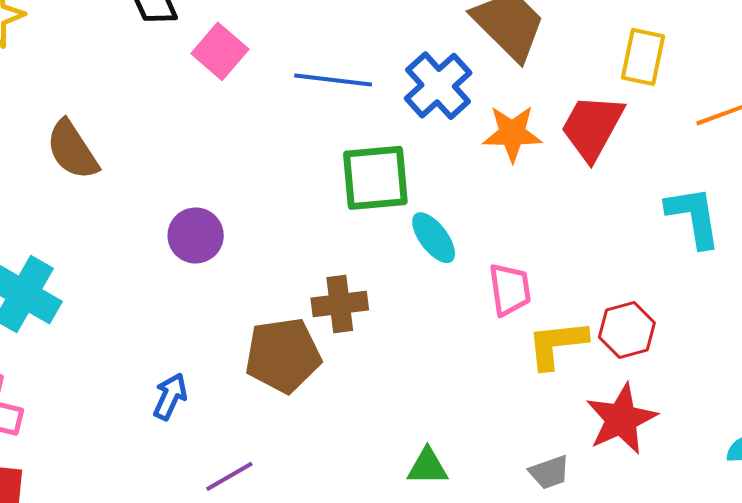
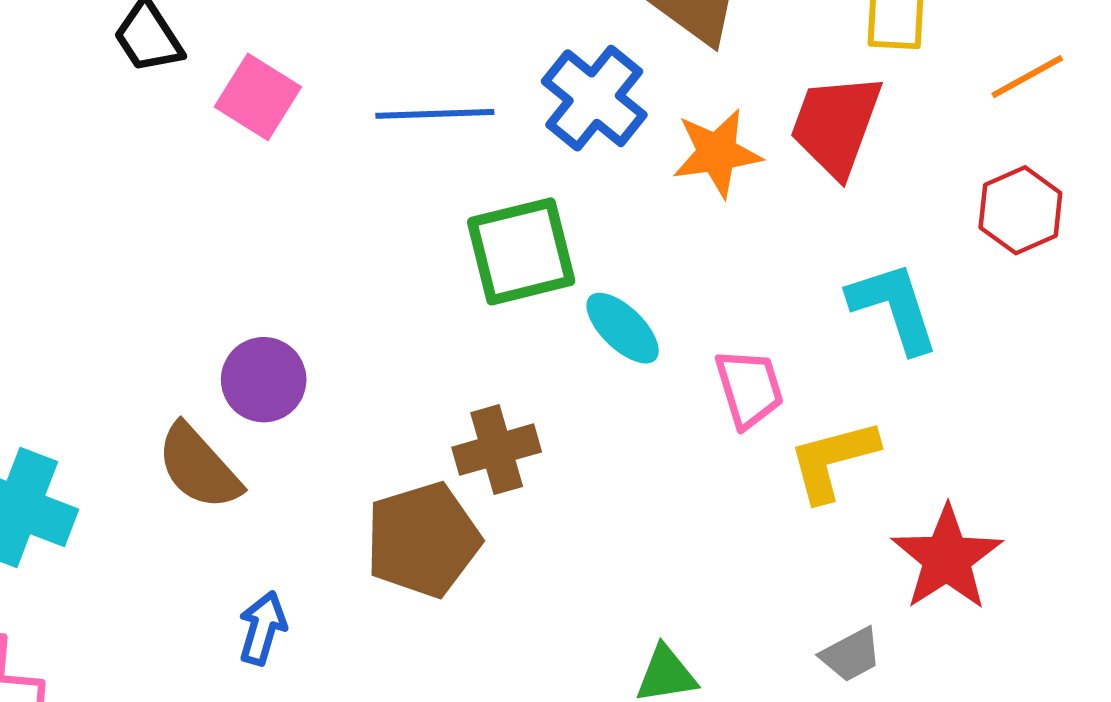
brown semicircle: (72, 150) -> (199, 467), moved
cyan L-shape: (694, 217) -> (894, 307), moved
red hexagon: (627, 330) -> (1020, 210), moved

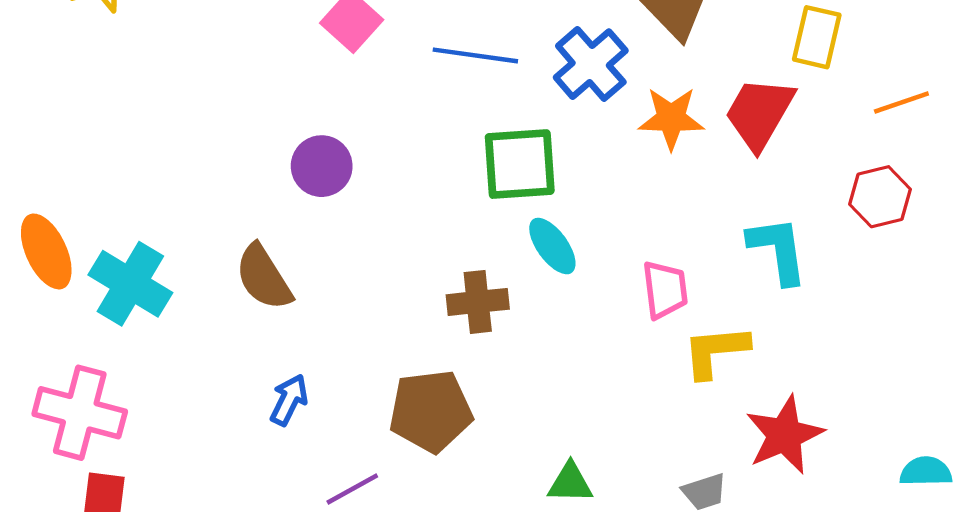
cyan ellipse: (623, 328) -> (552, 246), moved
purple circle: (264, 380) -> (322, 166), moved
brown pentagon: (423, 540) -> (431, 411), moved

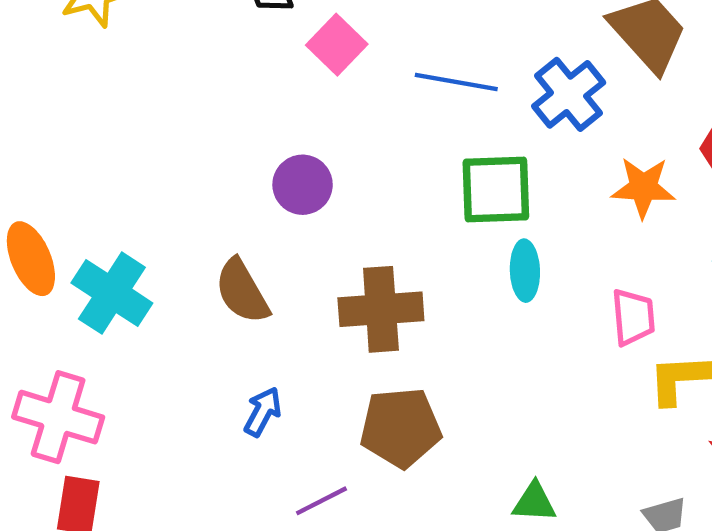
orange star: (671, 118) -> (643, 188), moved
cyan ellipse: (552, 246) -> (525, 271), turned 32
brown cross: (478, 302) -> (381, 309), moved, size x1.4

